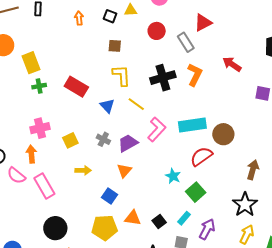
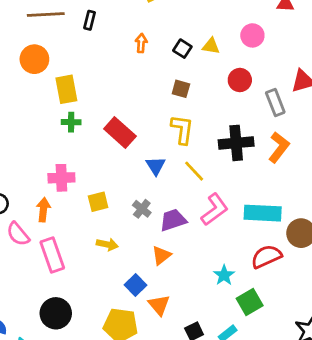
orange triangle: (133, 218) -> (159, 305), moved, turned 30

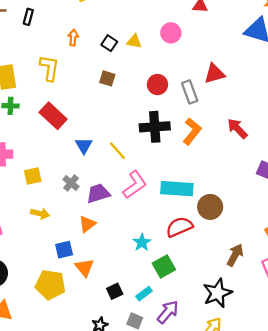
red circle: (240, 80) -> (157, 85), moved
yellow L-shape: (182, 129) -> (49, 68), moved
blue square: (135, 285) -> (64, 250), turned 30

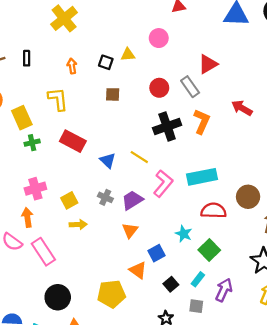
brown circle: (210, 207) -> (248, 197), moved
yellow arrow: (40, 214) -> (78, 225), moved
red semicircle: (179, 227) -> (213, 211), turned 40
blue square: (64, 250) -> (157, 253), moved

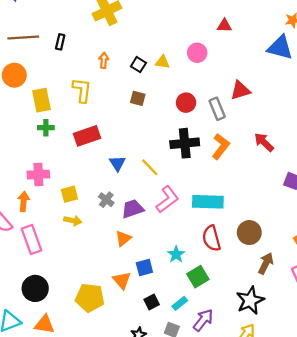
red rectangle: (73, 141) -> (87, 136), turned -60
red semicircle: (213, 211) -> (211, 238), turned -120

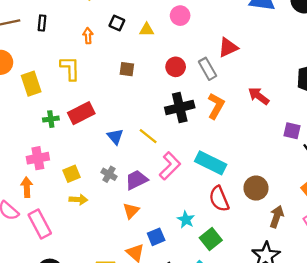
black square: (138, 65) -> (117, 23), moved
green cross: (46, 128) -> (51, 119), moved
cyan rectangle: (208, 202) -> (211, 163), turned 32

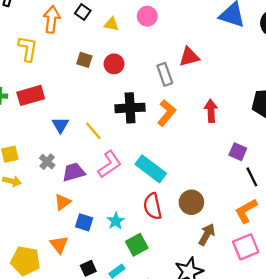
orange arrow: (88, 36) -> (52, 19), size x1.6
red circle: (176, 67) -> (114, 64), moved
red arrow: (259, 96) -> (211, 111), turned 40
blue square: (156, 237) -> (84, 222), moved, turned 30

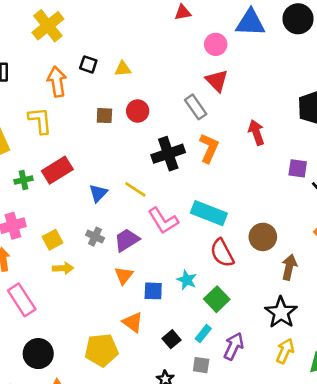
pink circle: (147, 16) -> (216, 44), moved
red triangle: (189, 57) -> (217, 81), turned -45
blue triangle: (60, 125) -> (98, 193), turned 30
pink L-shape: (110, 164) -> (163, 221), turned 108

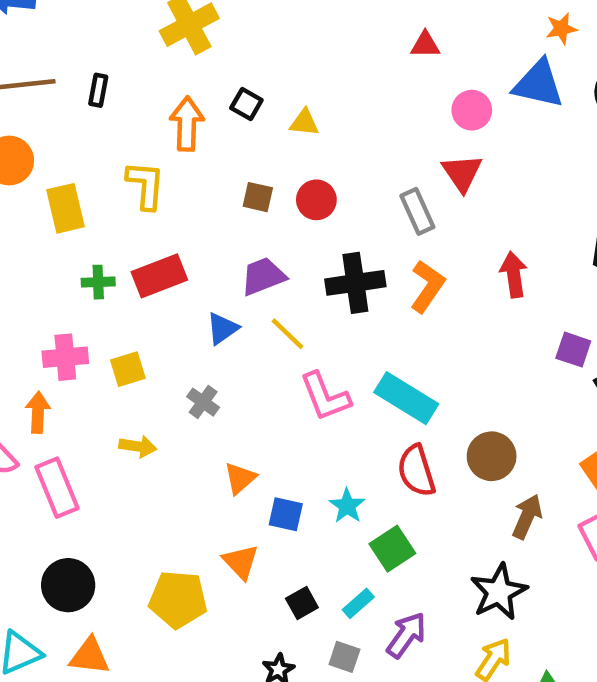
yellow square: (53, 240) -> (128, 369), moved
purple trapezoid: (127, 240) -> (263, 276), moved

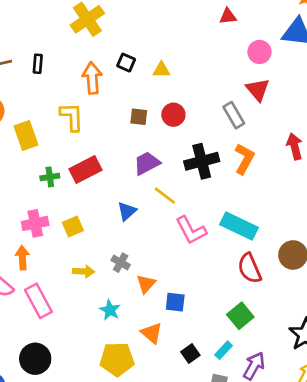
blue triangle: (222, 328) -> (127, 211), moved
gray cross: (203, 402) -> (121, 263), moved
cyan star: (347, 506) -> (110, 310), moved
black circle: (68, 585) -> (35, 359), moved

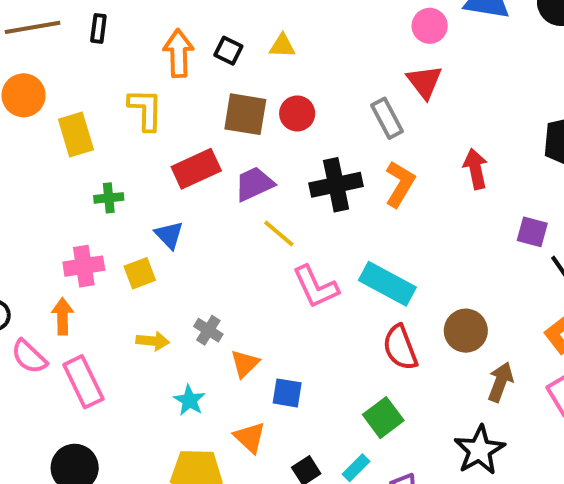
black square: (126, 63) -> (228, 51), moved
brown square: (139, 117) -> (245, 114), size x1.6
red rectangle: (86, 169) -> (196, 169), moved
blue triangle: (127, 211) -> (169, 235), moved, turned -35

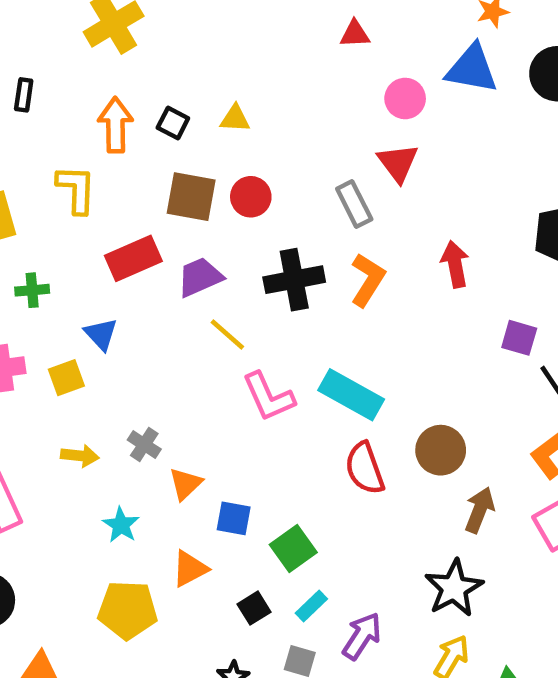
green square: (383, 418) -> (293, 548), moved
orange triangle: (250, 437) -> (190, 569), turned 48

